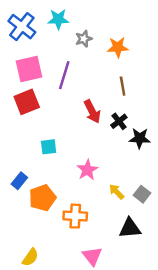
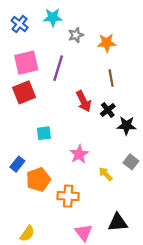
blue cross: (22, 27) -> (20, 24), size x0.7
gray square: (142, 194) -> (131, 162), moved
black triangle: (130, 228) -> (118, 223), moved

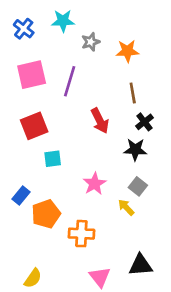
red square: (24, 92) -> (34, 126), moved
black cross: (108, 110) -> (144, 122), moved
black star: (127, 125) -> (135, 150), moved
gray square: (131, 162) -> (138, 186), moved

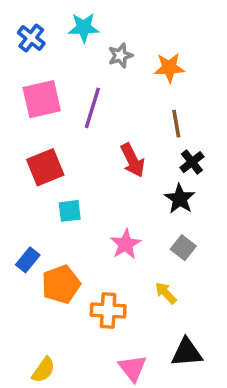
black star: (135, 150) -> (180, 199), turned 30
yellow arrow: (126, 207) -> (166, 293), moved

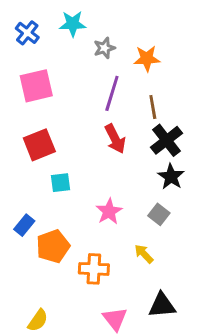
purple line: (92, 108) -> (112, 93), moved
black cross: (192, 162) -> (166, 140), size x1.5
black star: (180, 199) -> (171, 177), moved

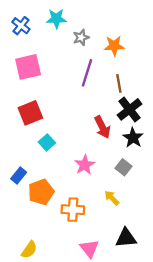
red arrow: (115, 139) -> (102, 127), moved
cyan square: (61, 183) -> (47, 142), turned -35

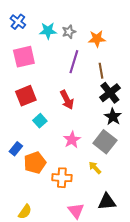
cyan star: (56, 19) -> (48, 31), moved
red arrow: (102, 127) -> (67, 100), moved
gray square: (124, 167) -> (105, 142), size x1.6

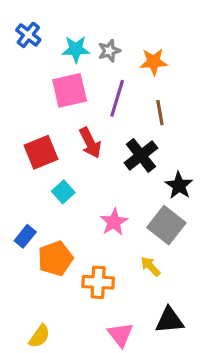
pink square: (24, 57) -> (70, 90), moved
black cross: (110, 93) -> (141, 155), moved
red arrow: (67, 100) -> (90, 143), moved

